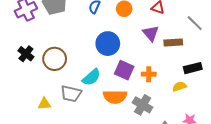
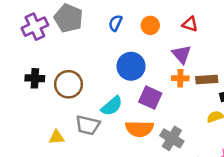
brown rectangle: (173, 43) -> (207, 79), moved
black cross: (26, 54) -> (35, 78), turned -35
orange cross: (149, 74) -> (180, 78), moved

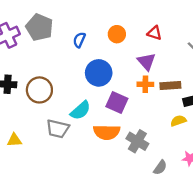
blue semicircle: (115, 23) -> (79, 40), moved
yellow triangle: (56, 137) -> (14, 140), moved

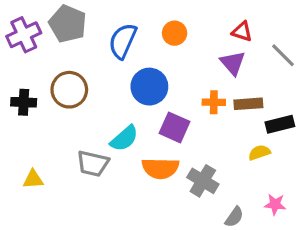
red triangle: (154, 33) -> (242, 32), moved
blue semicircle: (79, 40) -> (123, 41), size x1.6
purple triangle: (146, 62) -> (233, 63), moved
brown circle: (39, 90) -> (69, 90), moved

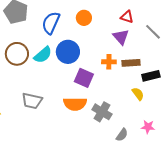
cyan semicircle: (124, 138) -> (43, 55), moved
yellow semicircle: (259, 153) -> (138, 94), turned 72

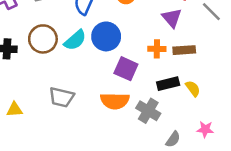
black rectangle: (151, 76) -> (168, 84), moved

